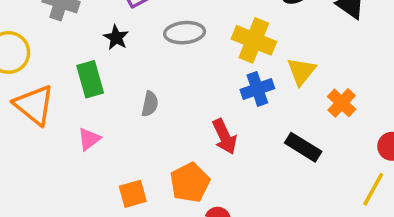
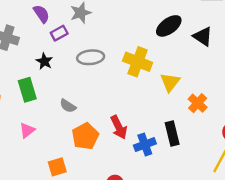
blue cross: (257, 89) -> (145, 145), moved
gray semicircle: (150, 104) -> (68, 106), turned 112
black rectangle: (303, 147) -> (172, 134), turned 45
orange pentagon: (190, 182) -> (85, 136), moved

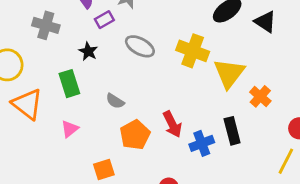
gray ellipse: (91, 57) -> (140, 46), turned 35
yellow triangle: (170, 82) -> (229, 73), size x1.4

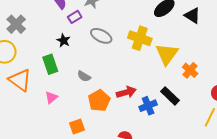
gray cross: (46, 25) -> (16, 24), moved, turned 30
red arrow: (172, 124) -> (126, 92), turned -78
black rectangle: (232, 131) -> (170, 96), turned -30

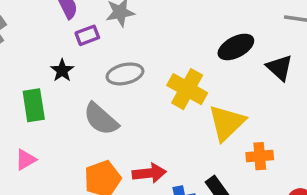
gray ellipse: (101, 36) -> (125, 74), turned -50
orange cross: (190, 70) -> (260, 156), turned 35
gray semicircle: (84, 76) -> (101, 119), moved, size x1.6

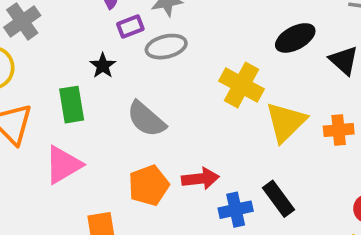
gray ellipse: (125, 74) -> (166, 47), moved
orange cross: (260, 156) -> (339, 130), moved
pink triangle: (26, 160) -> (63, 165), size x1.6

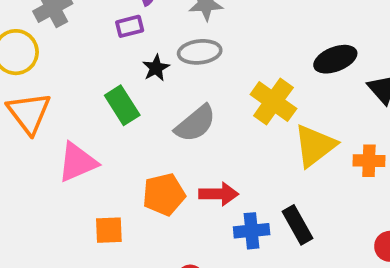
purple rectangle: (130, 26) -> (130, 26), moved
black star: (103, 66) -> (156, 68), moved
green rectangle: (72, 105) -> (122, 105), moved, turned -30
gray semicircle: (146, 119) -> (195, 124), moved, turned -87

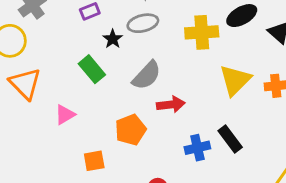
yellow cross: (273, 102) -> (202, 32), moved, turned -32
pink triangle: (77, 162) -> (65, 115), size x0.7
red arrow: (219, 194) -> (171, 104), moved

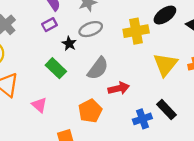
pink triangle: (65, 115) -> (39, 105), turned -42

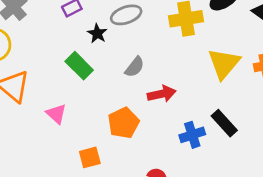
gray semicircle: (98, 68) -> (135, 67), size x0.7

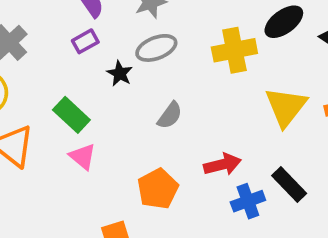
green rectangle: (79, 66) -> (71, 115), moved
red arrow: (162, 94) -> (222, 164), moved
pink triangle: (56, 114) -> (83, 157), moved

